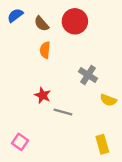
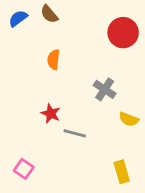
red circle: (75, 21) -> (123, 33), moved
brown semicircle: (41, 24) -> (49, 14), moved

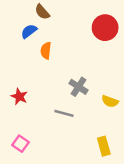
blue semicircle: (18, 18) -> (29, 31), moved
gray cross: (105, 89) -> (78, 87), moved
red star: (51, 114) -> (19, 96), moved

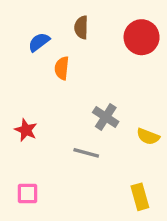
brown semicircle: (42, 12) -> (81, 27), moved, turned 42
pink square: (20, 144) -> (28, 194), turned -35

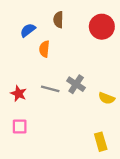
gray line: (86, 153) -> (50, 89), moved
pink square: (28, 194) -> (20, 126), moved

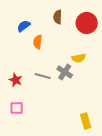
brown semicircle: (58, 20) -> (58, 17), moved
yellow semicircle: (107, 98) -> (79, 58), moved, turned -32

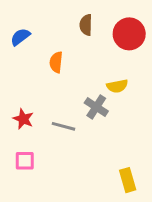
blue semicircle: (24, 26) -> (20, 37), moved
gray line: (43, 76) -> (64, 126), moved

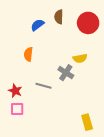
blue semicircle: (20, 37) -> (37, 25), moved
orange semicircle: (56, 62) -> (28, 54), moved
red star: (23, 119) -> (15, 91), moved

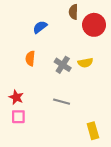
brown semicircle: (59, 17) -> (73, 12), moved
gray cross: (66, 73) -> (63, 65), moved
gray line: (44, 86) -> (62, 102), moved

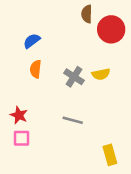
blue semicircle: (40, 27) -> (32, 41), moved

